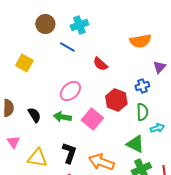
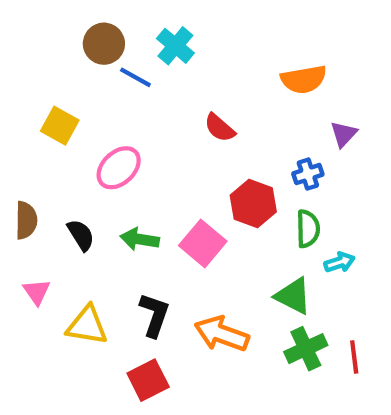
cyan cross: (79, 25) -> (175, 46), turned -30
blue line: (67, 47) -> (135, 77), moved
pink ellipse: (70, 91) -> (119, 168), moved

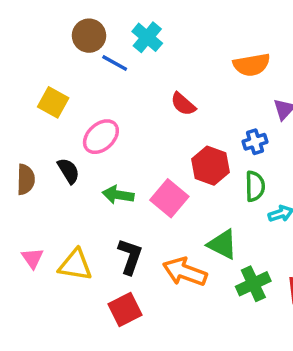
black semicircle: (81, 235) -> (68, 171), moved
pink triangle: (37, 292) -> (33, 258), moved
green triangle: (293, 296) -> (222, 244), moved

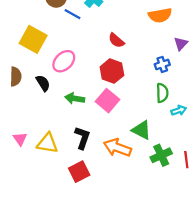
yellow square: (53, 102) -> (33, 39), size x1.4
red hexagon: (211, 166) -> (112, 71), moved
brown semicircle: (26, 179) -> (16, 77), moved

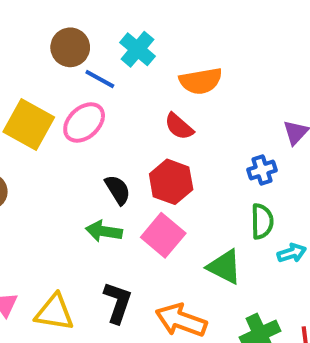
orange semicircle: (160, 15) -> (201, 81), moved
pink ellipse: (64, 61) -> (84, 122), moved
black semicircle: (43, 83) -> (118, 190), moved
green triangle: (141, 130) -> (224, 267), moved

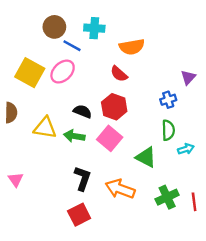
cyan cross: (137, 49) -> (94, 28), turned -36
black semicircle: (118, 190) -> (83, 111), turned -36
yellow triangle: (54, 312) -> (45, 128), moved

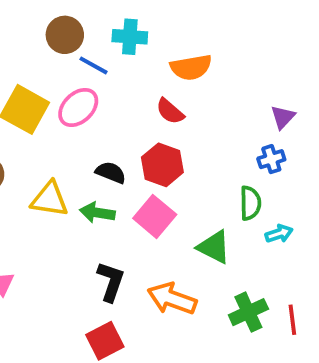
blue cross: (168, 100) -> (271, 159), moved

